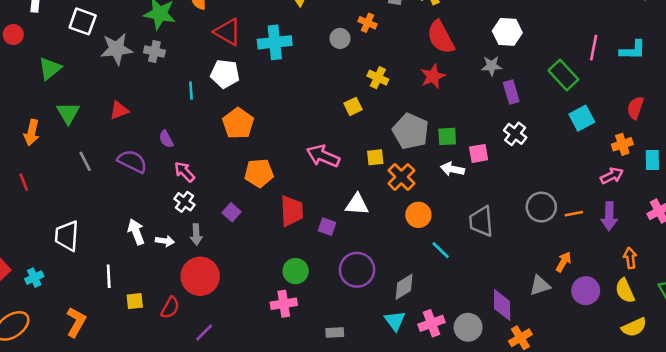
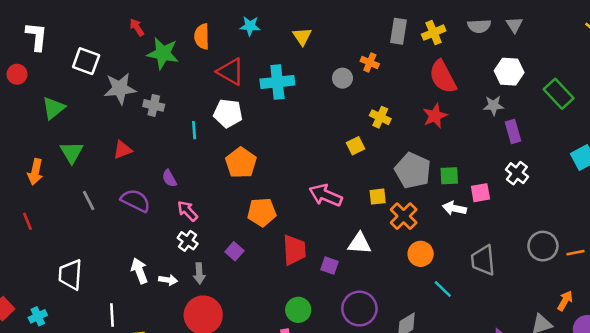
gray cross: (154, 52) -> (154, 105), moved
green rectangle: (563, 75) -> (559, 94), moved

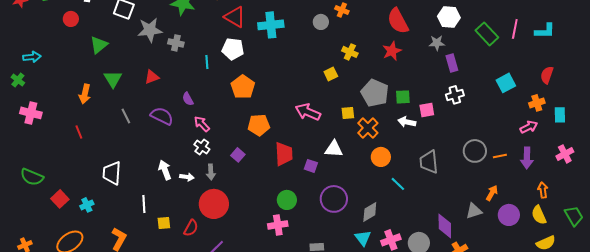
white cross: (517, 173) -> (455, 95), turned 36

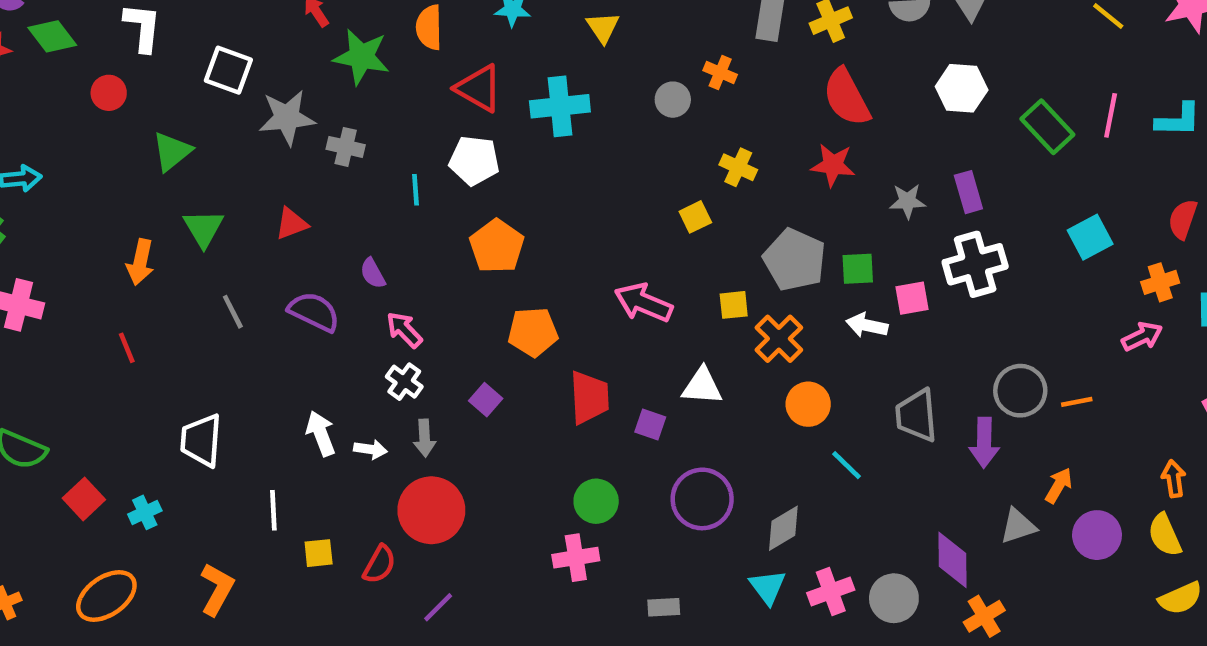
gray star: (437, 43) -> (907, 201), moved
red star: (392, 51) -> (833, 165), turned 30
white cross: (455, 95) -> (975, 264), size x1.5
purple arrow: (527, 158) -> (984, 443), moved

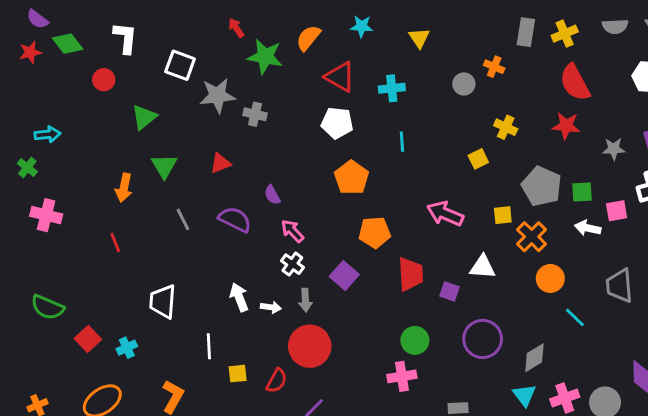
orange semicircle: (429, 27) -> (308, 38), turned 40
cyan cross: (560, 106) -> (392, 88), size x0.7
cyan line: (416, 190) -> (402, 142), moved
purple square: (486, 400) -> (344, 276), size x1.4

